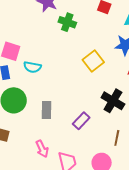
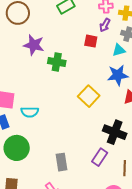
gray rectangle: (46, 110) -> (62, 162), moved
purple rectangle: (81, 121) -> (100, 157), moved

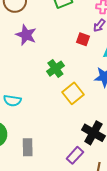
green cross: (57, 62) -> (55, 69), moved, turned 36
gray rectangle: (62, 162) -> (28, 147), moved

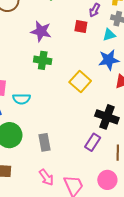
purple star: (26, 35) -> (41, 31), moved
green cross: (55, 69) -> (43, 60), moved, turned -36

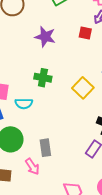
green cross: (43, 60) -> (43, 78), moved
pink arrow: (46, 177) -> (32, 167), moved

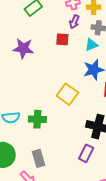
green cross: (43, 78) -> (37, 119), moved

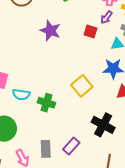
purple rectangle: (86, 153) -> (71, 146), moved
gray rectangle: (38, 158) -> (46, 149), moved

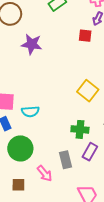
purple star: (50, 31) -> (32, 44), moved
green cross: (46, 103) -> (80, 129), moved

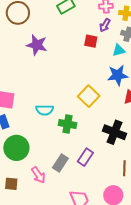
cyan semicircle: (30, 112) -> (45, 110), moved
green cross: (80, 129) -> (68, 124), moved
gray rectangle: (65, 160) -> (60, 163), turned 42

